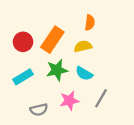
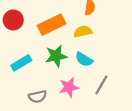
orange rectangle: (52, 40) -> (51, 25), turned 30
red circle: (23, 42) -> (13, 20), moved

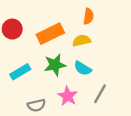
pink star: (69, 87) -> (68, 96), turned -30

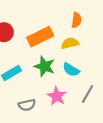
green star: (55, 65) -> (45, 66), turned 30

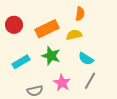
cyan semicircle: (71, 70) -> (86, 59), moved

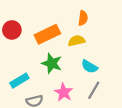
cyan rectangle: (21, 62) -> (19, 81), moved

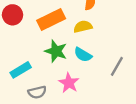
cyan semicircle: (89, 67) -> (83, 55), moved
gray line: (94, 90) -> (117, 66), moved

